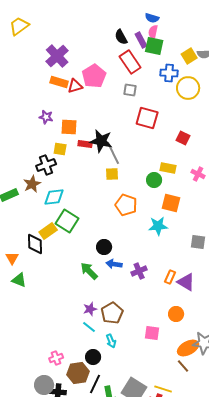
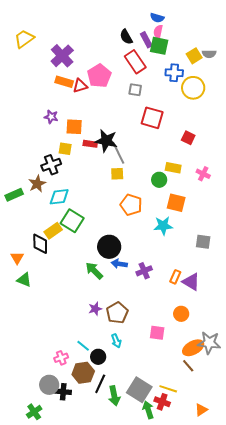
yellow trapezoid: (19, 26) -> (24, 39), moved
black circle: (104, 247) -> (109, 247), size x1.5
cyan line: (89, 327) -> (83, 346), moved

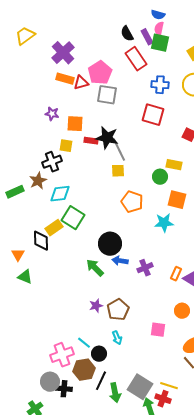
blue cross: (174, 73) -> (160, 85), moved
gray square: (135, 90) -> (107, 95), moved, size x1.5
pink cross: (61, 358) -> (62, 355), size x1.6

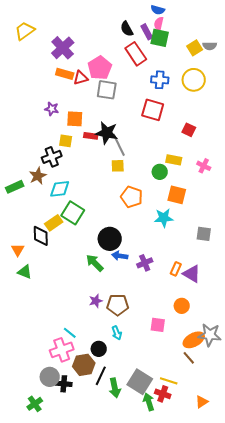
brown pentagon: (118, 310) -> (118, 305), turned 30
cyan line: (84, 343) -> (70, 333), moved

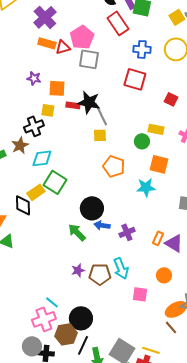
cyan arrow: (117, 333) -> (121, 268), moved, size x1.5
black circle: (99, 349) -> (81, 318), size x1.5

